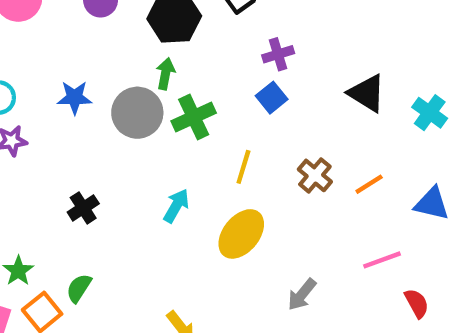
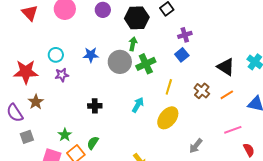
black triangle: (367, 93) -> (226, 67), moved
black cross: (83, 208) -> (95, 106), turned 32

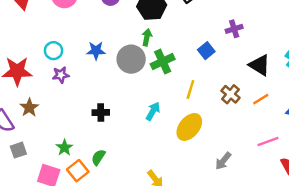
purple cross: (185, 35) -> (234, 29), moved

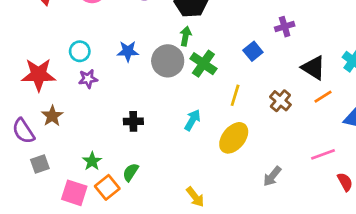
green cross: (163, 62) -> (203, 64), turned -30
orange line: (261, 99) -> (323, 97), moved

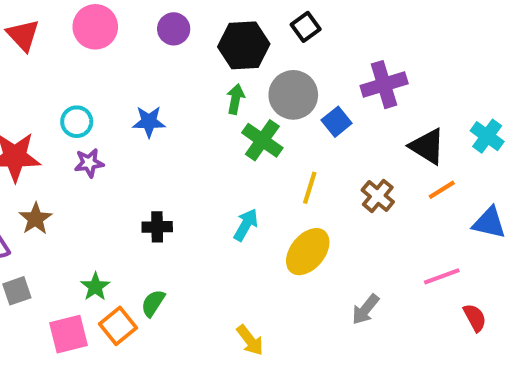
purple cross: (285, 27) -> (384, 85), size x1.5
gray circle: (168, 61) -> (293, 95), moved
pink square: (74, 193) -> (68, 334), turned -32

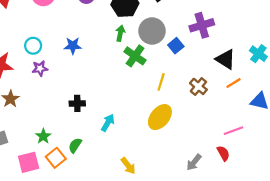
cyan arrow: (246, 225) -> (108, 123), moved
gray arrow: (365, 309) -> (194, 162), moved
red semicircle: (475, 318) -> (223, 153), moved

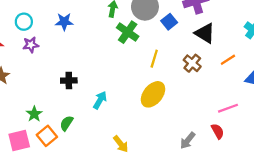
black triangle: (226, 59) -> (205, 33), moved

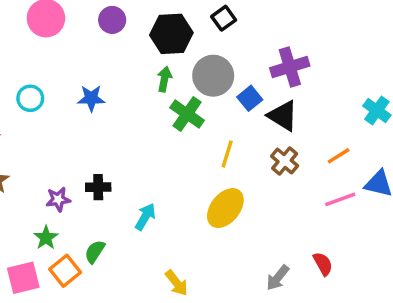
black triangle: (205, 33) -> (283, 116), moved
purple star: (31, 45) -> (58, 199), moved
pink line: (228, 108) -> (340, 199), moved

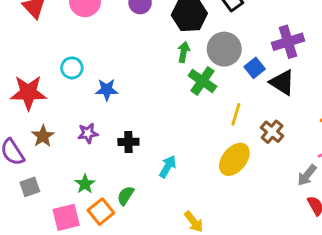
blue star: (91, 98) -> (107, 90), moved
brown cross: (285, 161) -> (272, 132), moved
purple star: (58, 199) -> (88, 133), moved
gray arrow: (278, 278) -> (307, 175), moved

